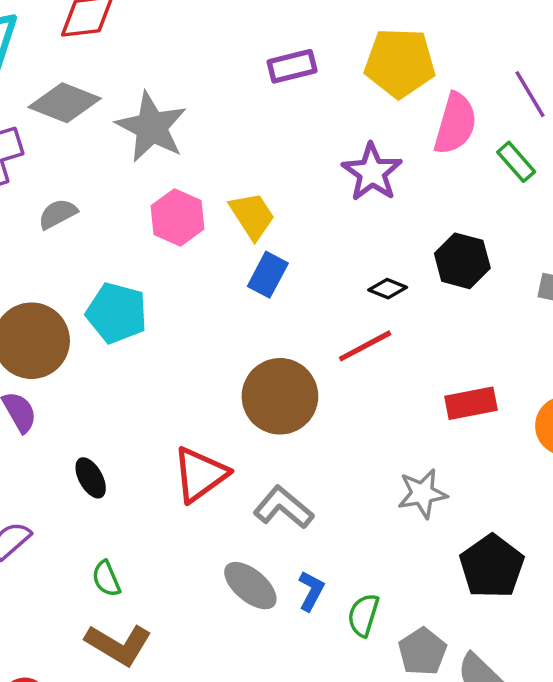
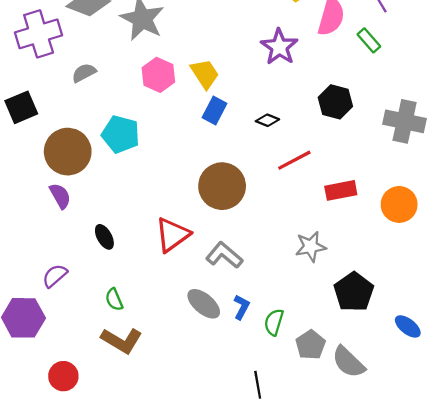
black diamond: (388, 289) -> (267, 120), moved
red line: (365, 346) -> (294, 160), moved

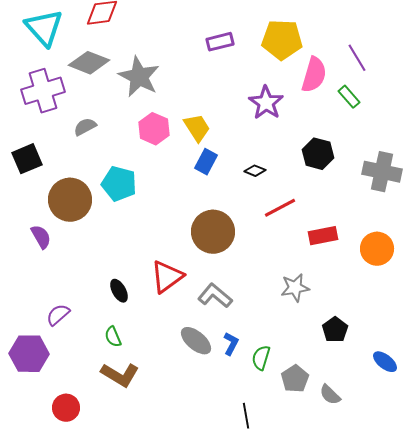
purple semicircle: (60, 196) -> (41, 237), moved
black ellipse: (104, 237) -> (119, 291), moved
black pentagon: (354, 292) -> (335, 330), size x0.7
gray semicircle: (348, 362) -> (330, 395), size x0.7

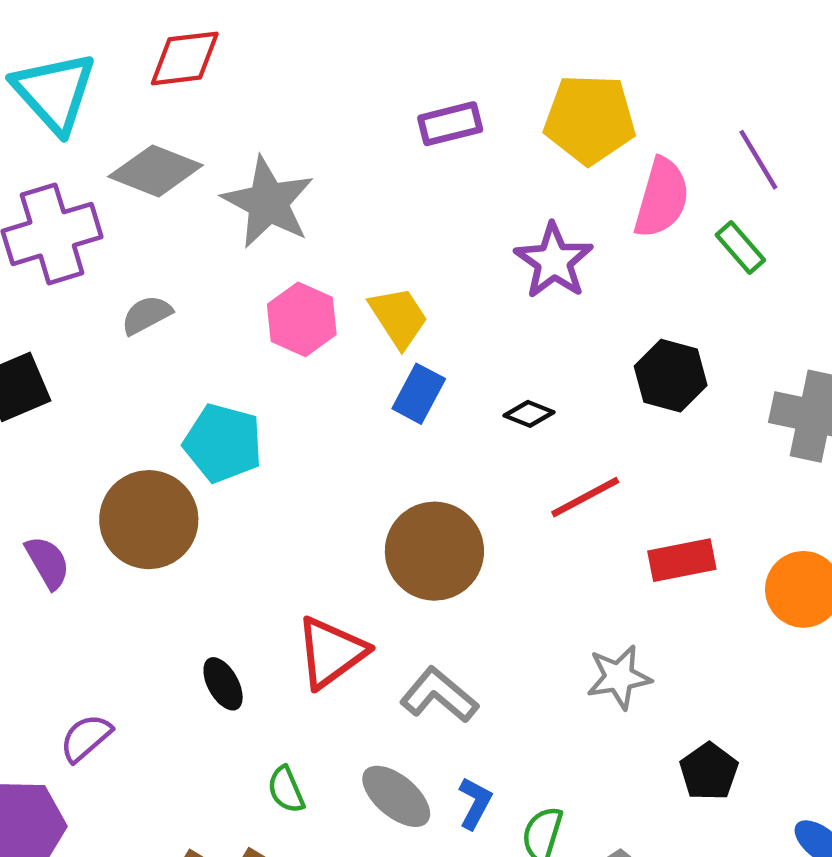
brown circle: (70, 200) -> (149, 520), moved
green semicircle: (113, 337) -> (286, 790), moved

